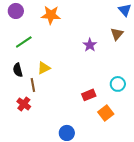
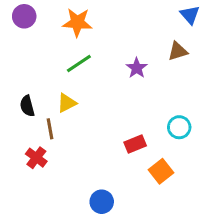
brown triangle: (117, 34) -> (178, 51), turned 32
green line: (24, 42) -> (79, 63), moved

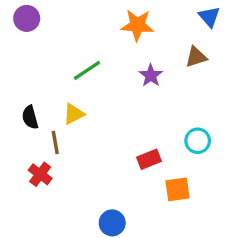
orange star: (77, 22) -> (137, 25), moved
orange square: (161, 171) -> (178, 189), turned 30

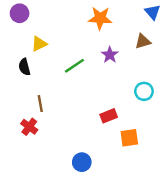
green line: (87, 70) -> (74, 66), moved
yellow triangle: (74, 114) -> (39, 44), moved
black semicircle: (30, 117) -> (24, 67), moved
cyan circle: (198, 141) -> (144, 91), moved

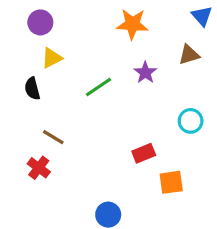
purple circle: (20, 13) -> (40, 22), moved
brown line: (40, 104) -> (53, 137), turned -49

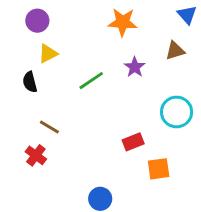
cyan circle: (191, 121) -> (177, 112), size x1.4

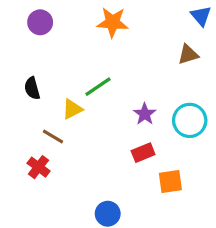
orange star: (123, 22) -> (113, 22), moved
yellow triangle: (48, 54) -> (72, 109), moved
purple star: (135, 67) -> (145, 114), moved

